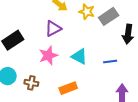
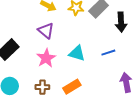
purple triangle: (53, 29) -> (46, 31), turned -42
brown cross: (31, 83) -> (42, 87), moved

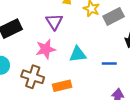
cyan triangle: (77, 53) -> (78, 54), turned -42
brown cross: (42, 87) -> (33, 77), size x1.5

